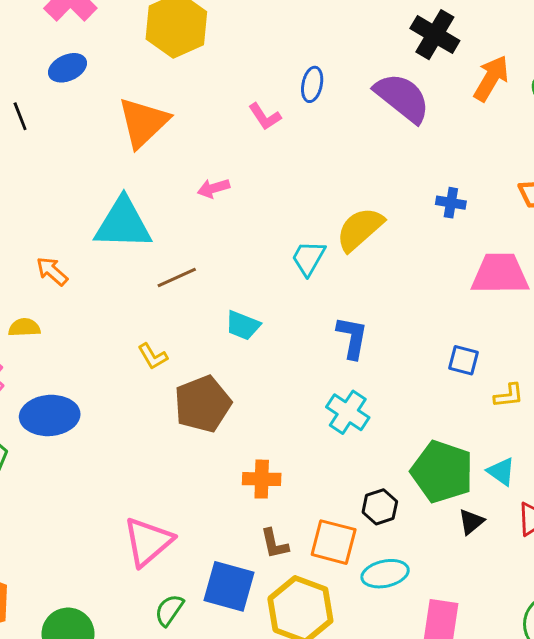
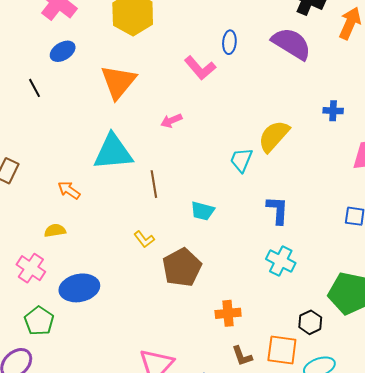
pink L-shape: (265, 117) -> (200, 68), size x1.4
brown line: (177, 278) -> (154, 184), turned -68

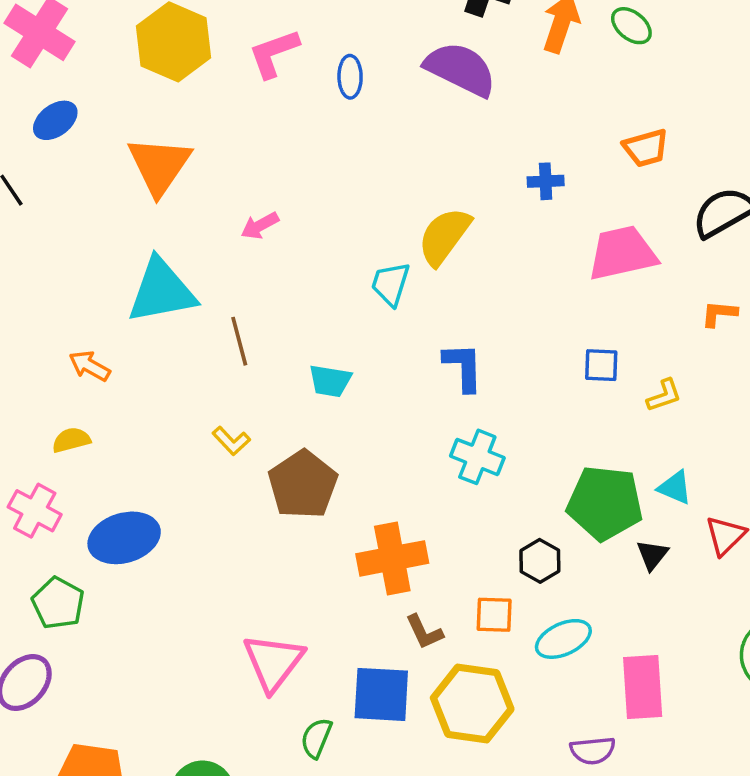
pink L-shape: (200, 68) -> (274, 53), moved, turned 116
orange cross: (228, 313) -> (392, 558), size x1.5
orange square: (282, 350) -> (494, 615), size x0.7

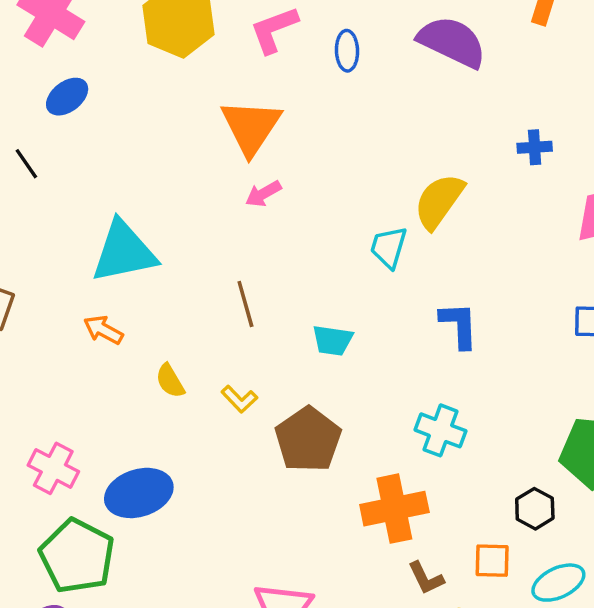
orange triangle: (159, 166) -> (251, 127), moved
cyan triangle: (162, 291) -> (124, 252), moved
yellow semicircle: (71, 440) -> (170, 381), moved, turned -105
cyan cross: (477, 457) -> (440, 430), moved
green pentagon: (58, 603) -> (77, 556), size x1.5

